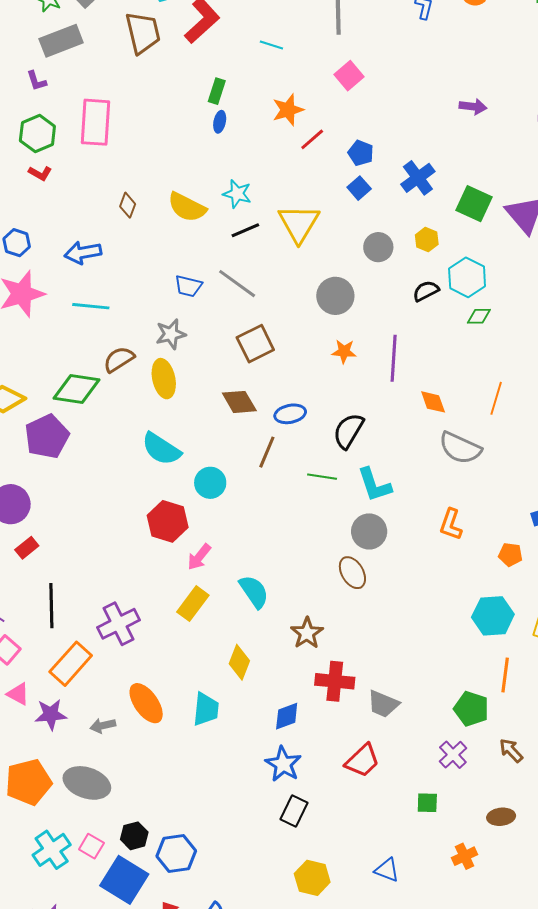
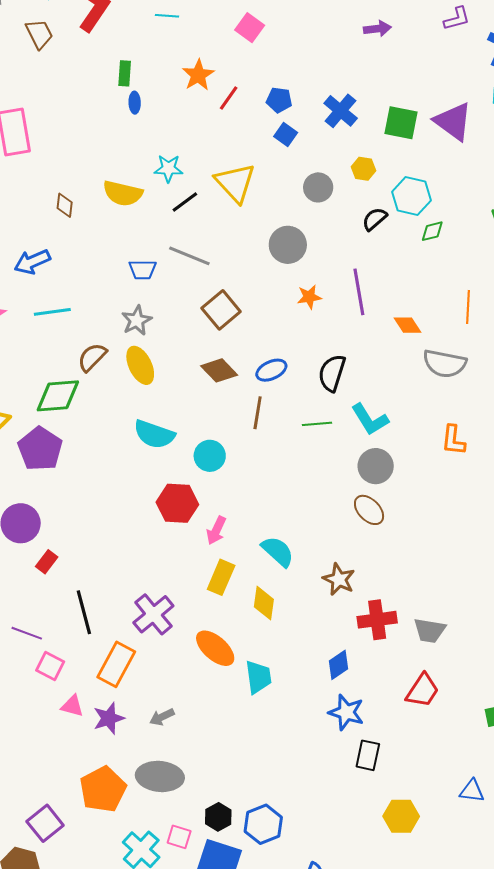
brown trapezoid: (143, 33) -> (39, 34), size x0.7
yellow diamond: (239, 662) -> (264, 603), moved
orange ellipse: (146, 703) -> (215, 648), moved

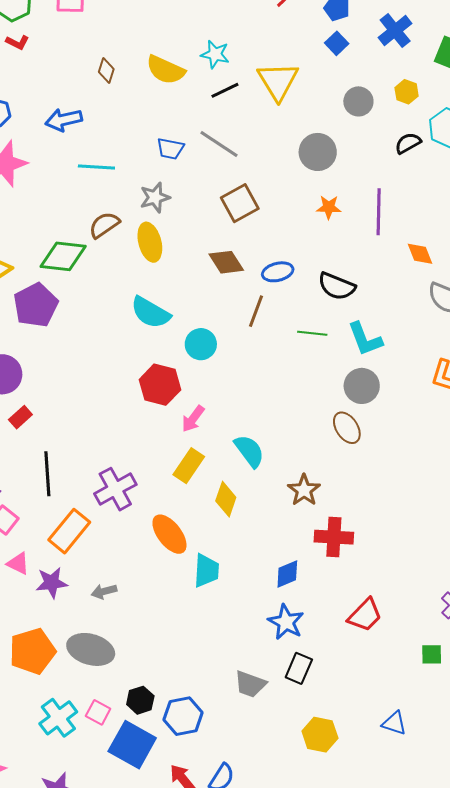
cyan line: (52, 312) -> (96, 167), moved
black semicircle: (332, 373) -> (337, 286), turned -96
gray trapezoid: (429, 630) -> (250, 684), moved

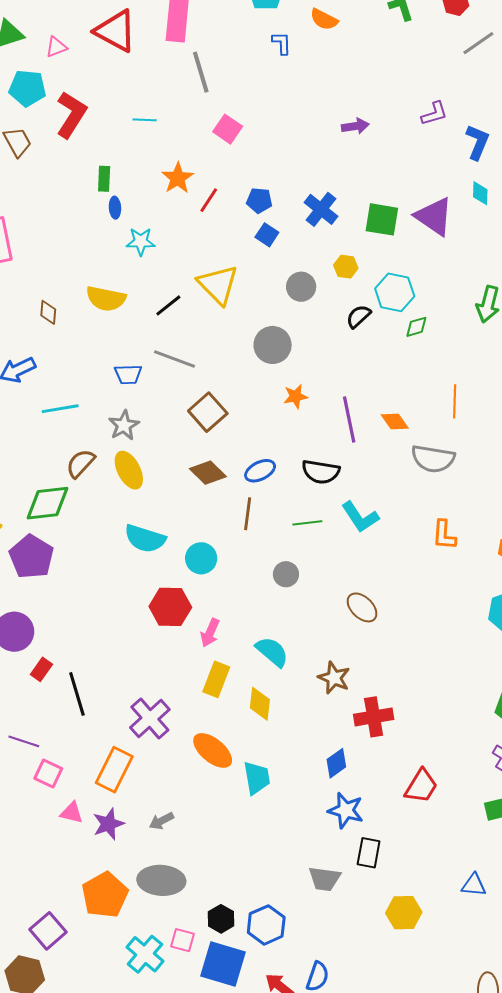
cyan star: (215, 54) -> (141, 242), moved
purple line: (379, 212) -> (349, 420), moved
gray circle: (362, 386) -> (286, 574), moved, size x0.7
black line: (47, 474) -> (77, 694), moved

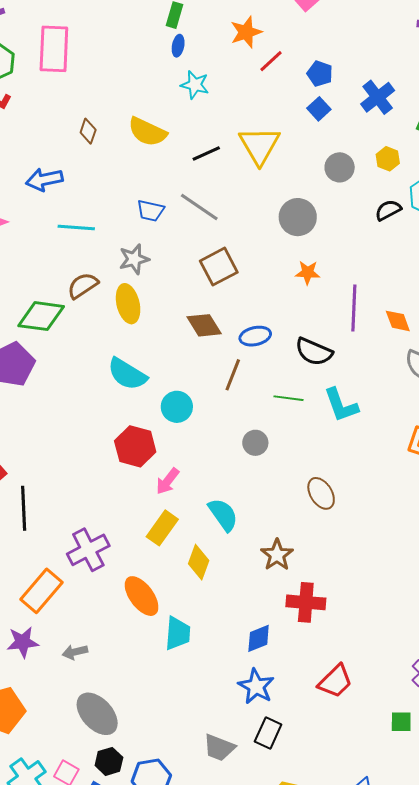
gray ellipse: (161, 880) -> (97, 714), moved, turned 30

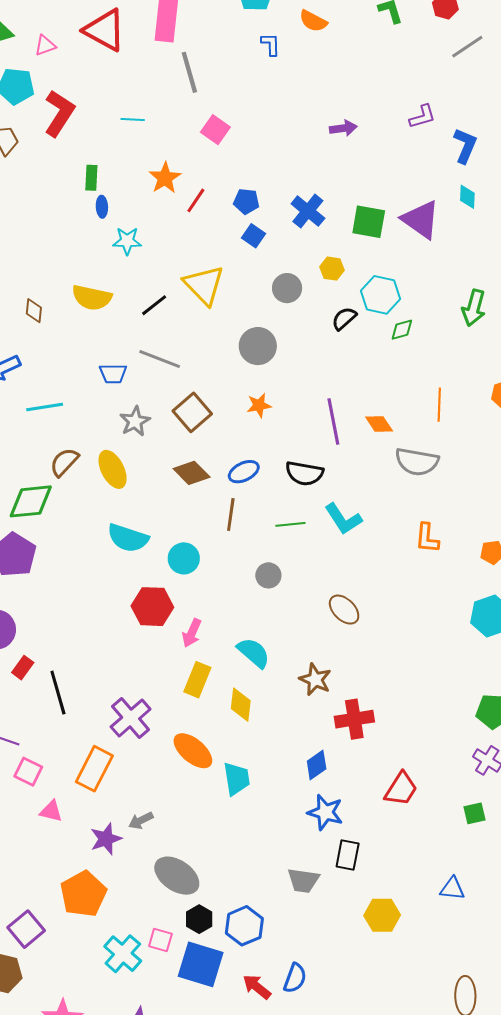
gray star: (134, 259) -> (135, 421), moved
orange star: (308, 273) -> (259, 405), moved
purple star: (23, 642) -> (106, 839), moved

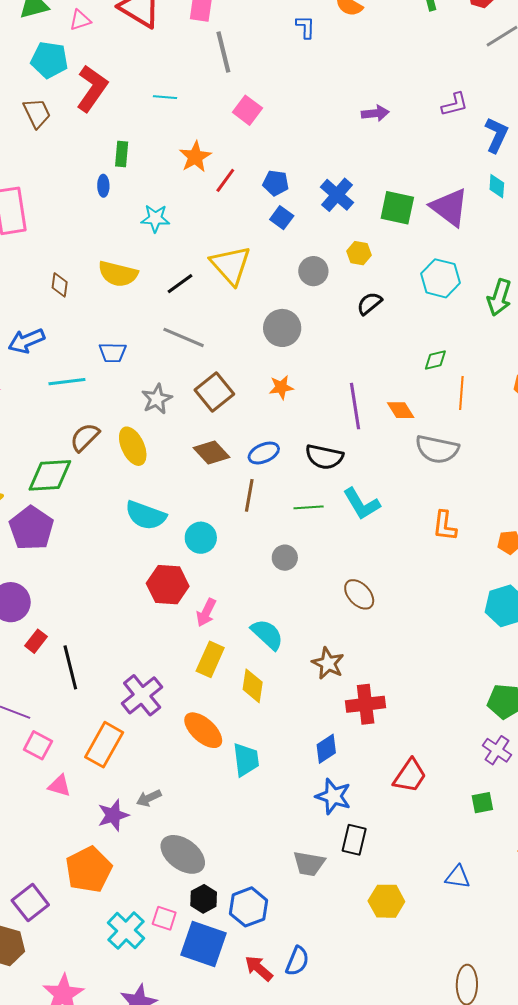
blue ellipse: (102, 207) -> (103, 186), moved
cyan hexagon: (381, 295) -> (440, 278), moved
green diamond: (402, 330) -> (435, 360), moved
blue trapezoid: (113, 374) -> (113, 353), moved

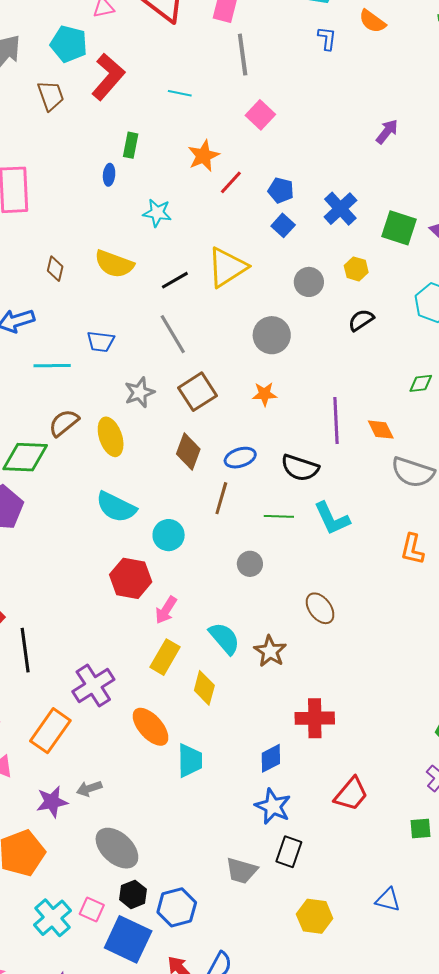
purple arrow: (375, 113) -> (387, 132), turned -52
yellow triangle: (231, 265) -> (227, 267), turned 33
gray line: (184, 337) -> (173, 334), turned 30
brown diamond: (212, 452) -> (188, 451), turned 57
brown star: (328, 663) -> (270, 651), moved

